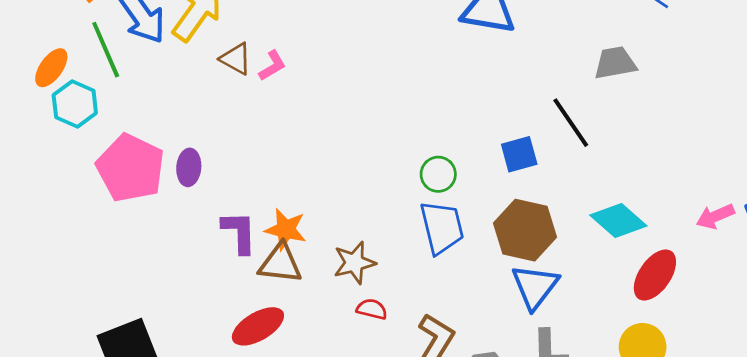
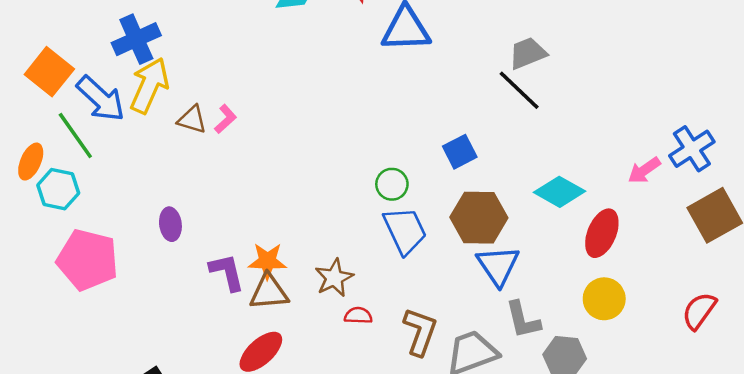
black line: (571, 123) -> (519, 90), moved
pink pentagon: (131, 168) -> (87, 260), moved

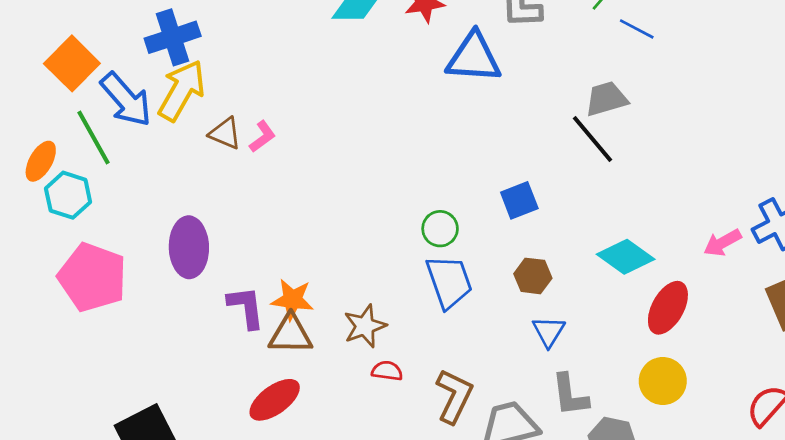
brown hexagon: (479, 218) -> (533, 276), size x0.6
purple ellipse: (170, 224) -> (189, 247), size x1.6
blue triangle: (498, 265) -> (549, 332), size x0.7

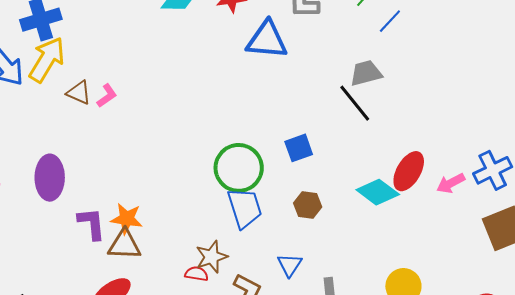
blue line: (637, 29) -> (390, 21), turned -76
green circle: (440, 229) -> (239, 168), size x1.8
red ellipse: (668, 308) -> (409, 171), moved
brown star: (365, 326) -> (212, 257), moved
blue triangle: (549, 332) -> (290, 265), moved

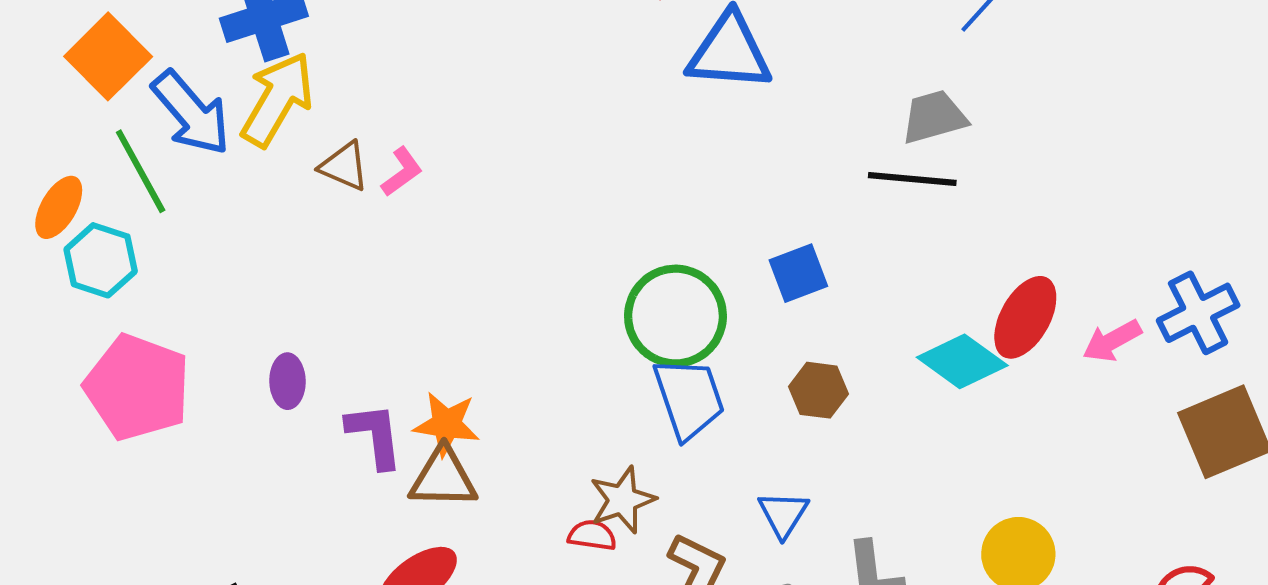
black line: (355, 103) -> (912, 179), turned -45
purple ellipse: (50, 178) -> (287, 381), moved, size x0.6

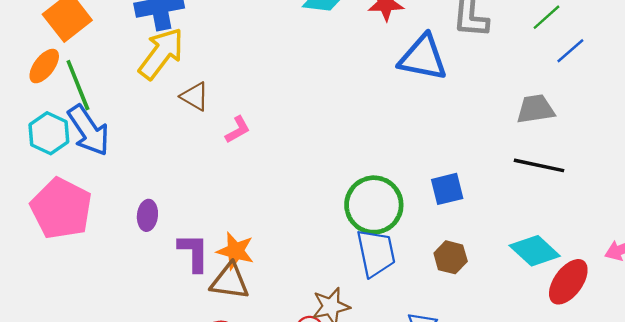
blue arrow: (191, 113) -> (89, 130), moved
pink L-shape: (402, 172) -> (238, 130), moved
black line: (912, 179) -> (539, 165), moved
orange ellipse: (59, 207) -> (44, 66), moved
red ellipse: (1025, 317) -> (568, 282), moved

